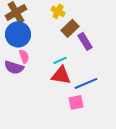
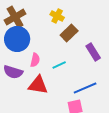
purple rectangle: (85, 41) -> (93, 52), moved
pink semicircle: (24, 56) -> (35, 60), moved, turned 32
red triangle: (61, 75) -> (38, 85), moved

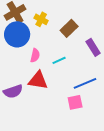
yellow cross: (57, 16) -> (41, 19), moved
purple semicircle: (13, 72) -> (13, 91), moved, turned -36

